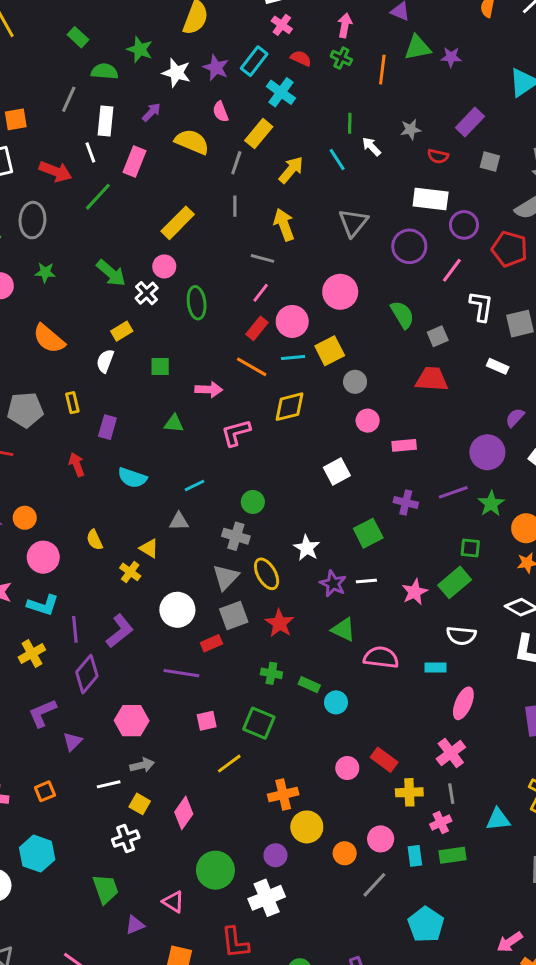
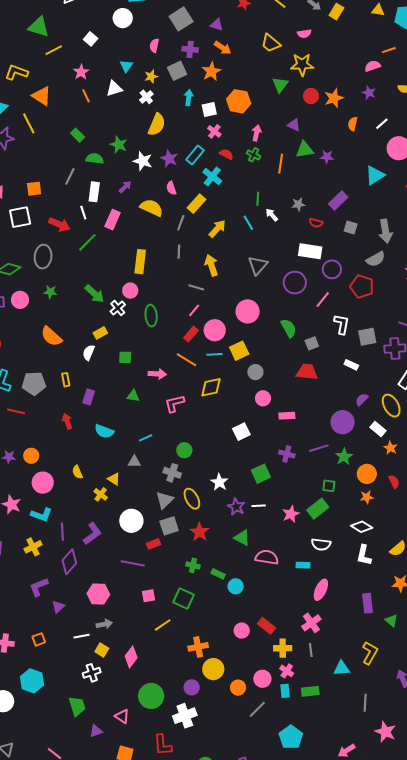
yellow rectangle: (178, 223) -> (140, 262), turned -40
pink cross: (441, 823) -> (287, 671), moved, turned -32

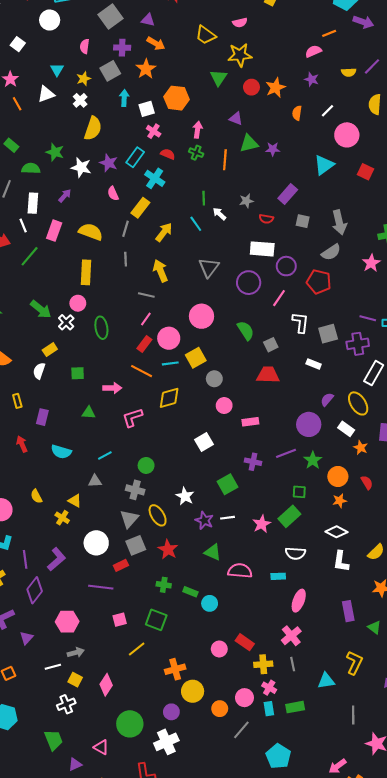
yellow semicircle: (152, 208) -> (91, 232), moved

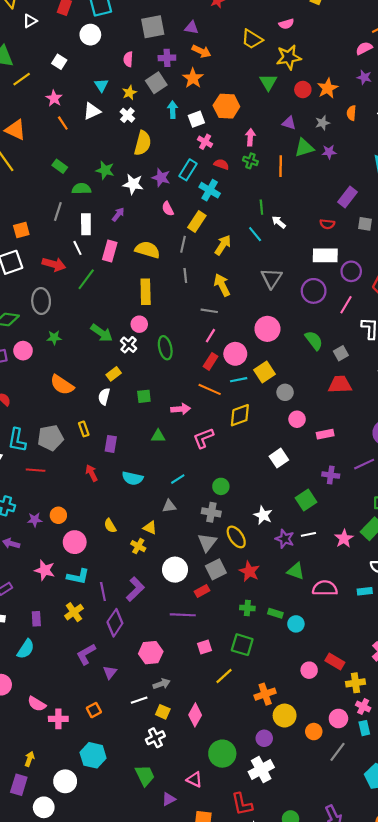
gray square: (111, 17) -> (153, 27), turned 30
gray star: (246, 201) -> (322, 123), moved

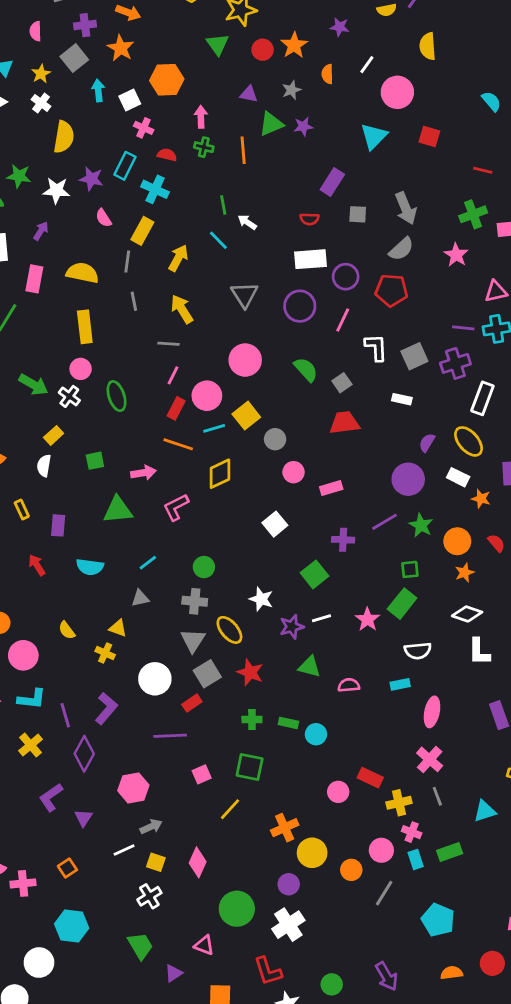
green triangle: (158, 436) -> (118, 510), size x1.6
purple star: (285, 539) -> (292, 627), turned -30
pink semicircle: (325, 588) -> (349, 685), size x0.7

